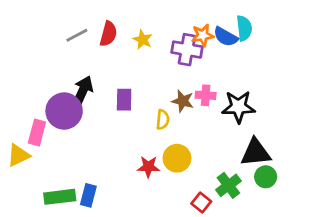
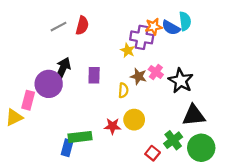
yellow star: (143, 40) -> (128, 50), moved
pink cross: (206, 95) -> (156, 72), turned 32
black star: (238, 107) -> (181, 81), turned 30
green circle: (266, 177) -> (201, 148), moved, size x1.6
green rectangle: (60, 197) -> (80, 137), moved

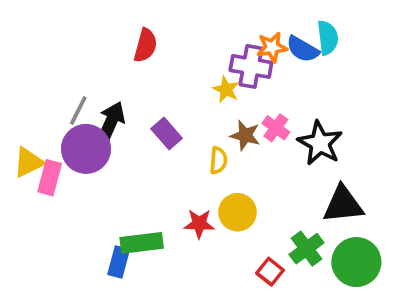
gray line: (58, 27) -> (78, 111), moved, turned -35
purple rectangle: (94, 75) -> (167, 134), turned -42
yellow triangle: (14, 117) -> (28, 162), moved

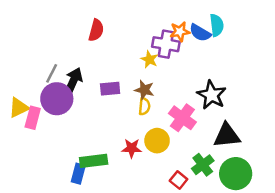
pink cross: (276, 128) -> (182, 118), moved, size x1.5
purple rectangle: (167, 134) -> (110, 89), turned -54
brown star: (245, 135) -> (144, 90), moved

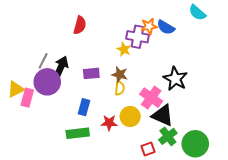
cyan semicircle: (217, 25) -> (197, 13), moved, turned 138
black triangle: (227, 136) -> (163, 115), moved, turned 30
blue rectangle: (78, 174) -> (84, 107), moved
red square: (179, 180) -> (148, 149), turned 32

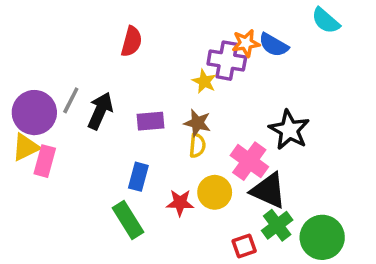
purple circle: (47, 82) -> (34, 113), moved
green rectangle: (78, 133) -> (128, 220), turned 65

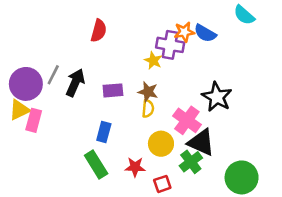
red star: (180, 203) -> (135, 167), moved
green cross: (277, 225) -> (191, 162), moved
red square: (244, 246) -> (162, 184), moved

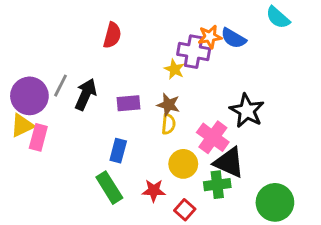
green cross: (191, 162) -> (217, 185), turned 30
red square: (162, 184) -> (185, 210), turned -30

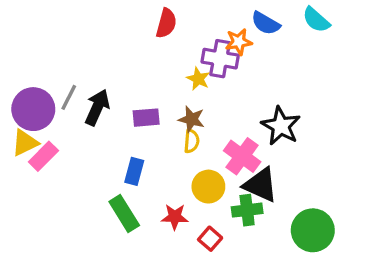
red semicircle: (112, 35) -> (166, 23), moved
blue semicircle: (234, 38) -> (266, 23), moved
pink rectangle: (38, 137) -> (43, 156), turned 30

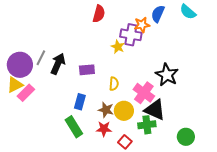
blue semicircle: (266, 23) -> (158, 14), turned 84
brown star: (192, 119) -> (106, 110), moved
green circle: (313, 230) -> (186, 137), size x0.7

